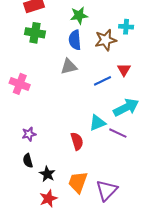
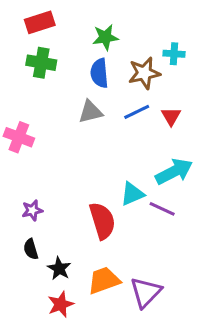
blue line: (103, 81) -> (137, 112), moved
red semicircle: (77, 141) -> (102, 221), size x1.4
orange trapezoid: (78, 182) -> (104, 280), turned 50

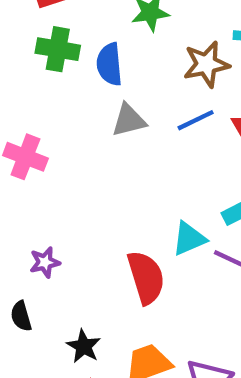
blue semicircle: (99, 73) -> (109, 64), moved
black semicircle: (31, 249) -> (21, 316), moved

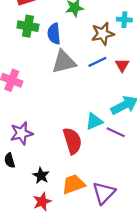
gray triangle: (129, 120) -> (64, 62), size x1.4
purple star: (45, 262) -> (21, 133), size x1.5

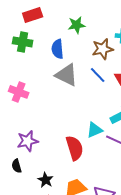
green cross: (28, 26) -> (23, 42), moved
gray triangle: (64, 62) -> (67, 75), turned 40
blue line: (97, 62) -> (98, 75), turned 72

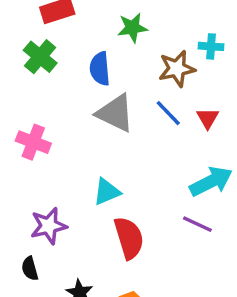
green cross: (23, 42) -> (40, 57), turned 30
cyan triangle: (95, 130) -> (107, 192), moved

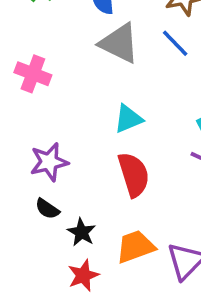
cyan triangle: (107, 192) -> (128, 119), moved
black semicircle: (30, 269) -> (47, 209), moved, turned -40

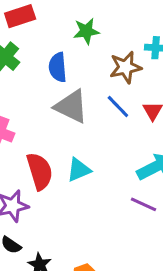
red semicircle: (134, 175) -> (40, 171), moved

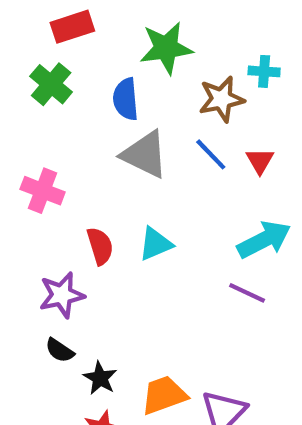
green star: (86, 31) -> (166, 48), size x1.4
red semicircle: (40, 171) -> (100, 246), size x0.7

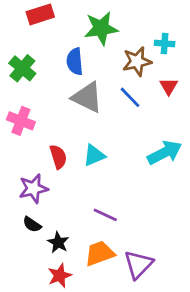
green cross: (51, 84) -> (22, 68), moved
red triangle: (260, 161) -> (169, 86), moved
purple line: (247, 293) -> (105, 215), moved

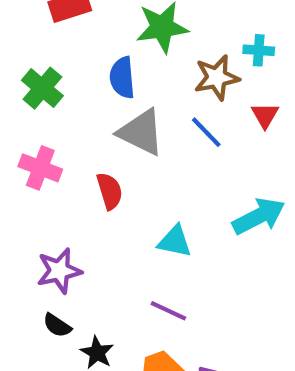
cyan triangle: (94, 155) -> (175, 241), moved, turned 35
red semicircle: (58, 157) -> (110, 191), moved

